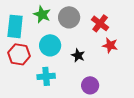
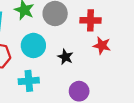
red cross: (100, 23) -> (90, 20), turned -36

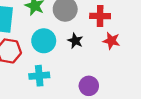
black star: (65, 57) -> (75, 41), moved

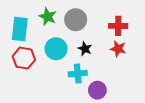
red cross: (100, 16) -> (118, 26), moved
cyan cross: (39, 76) -> (78, 74), moved

